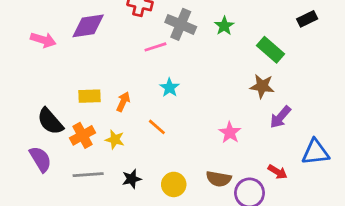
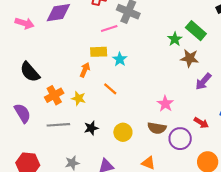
green star: (224, 26) -> (175, 39), moved
yellow rectangle: (90, 96) -> (99, 52), moved
black semicircle: (50, 121) -> (30, 72), moved
pink star: (230, 133) -> (165, 104), moved

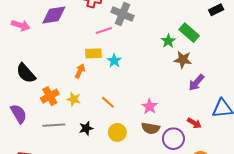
orange line: (110, 89) -> (108, 102), moved
pink star: (165, 104) -> (150, 106), moved

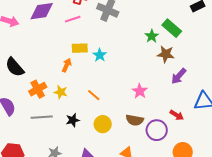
pink line: (104, 31) -> (73, 19), moved
pink star: (150, 106) -> (140, 91), moved

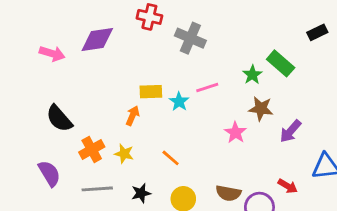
pink line: (73, 19) -> (207, 87), moved
brown star: (166, 54) -> (261, 109), moved
pink star: (140, 91) -> (235, 133), moved

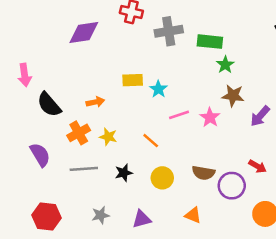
gray cross: (190, 38) -> (169, 31), turned -32
pink arrow: (52, 54) -> (25, 75), moved, turned 65
green rectangle: (281, 63) -> (210, 42), moved, turned -35
pink line: (207, 87) -> (179, 115), moved
orange arrow: (133, 116) -> (95, 102), moved, turned 54

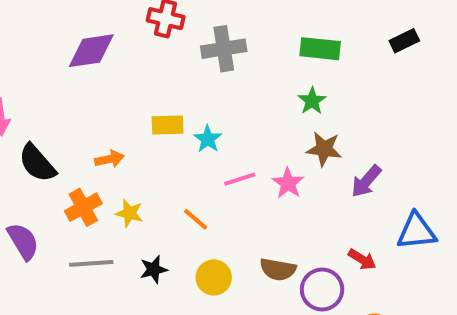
green rectangle: (210, 42) -> (320, 49), moved

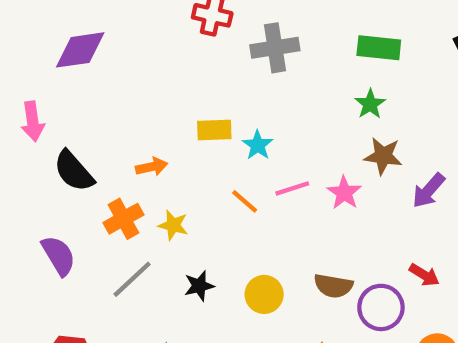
purple diamond: (91, 51) -> (80, 50), moved
orange line: (196, 219) -> (245, 201), moved
gray line: (91, 263) -> (132, 279), turned -39

